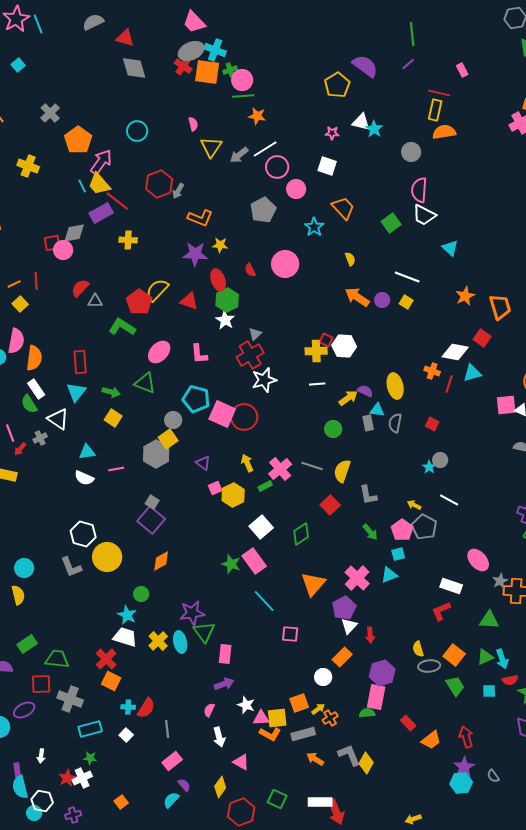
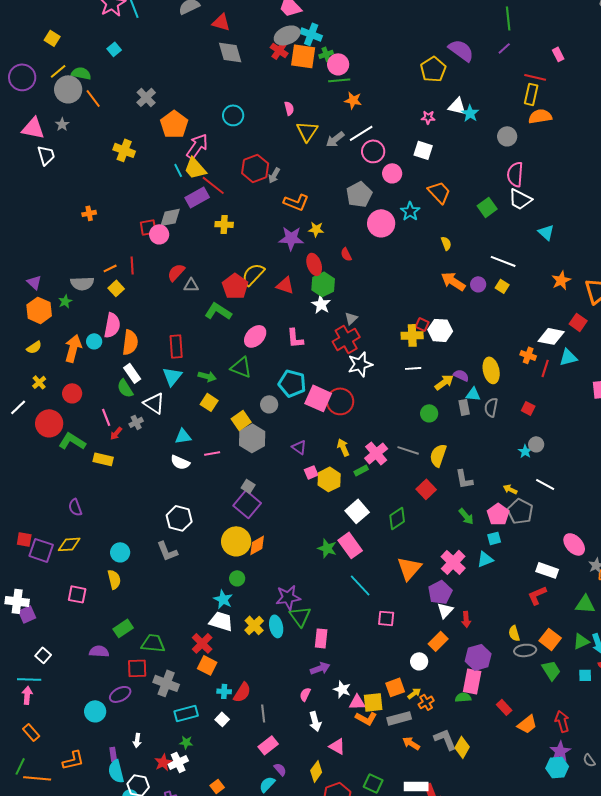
pink circle: (285, 264) -> (381, 223), moved
yellow square: (168, 439) -> (241, 420), moved
yellow circle: (107, 557) -> (236, 541), moved

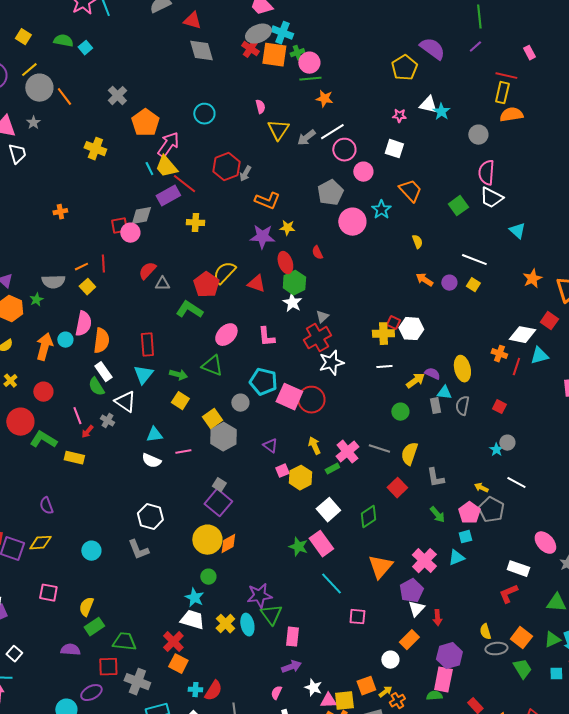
green semicircle: (81, 73) -> (63, 41), moved
orange arrow: (453, 281) -> (424, 280), size x0.7
gray cross: (136, 422) -> (107, 421), turned -32
yellow semicircle: (114, 579) -> (86, 607), moved, turned -144

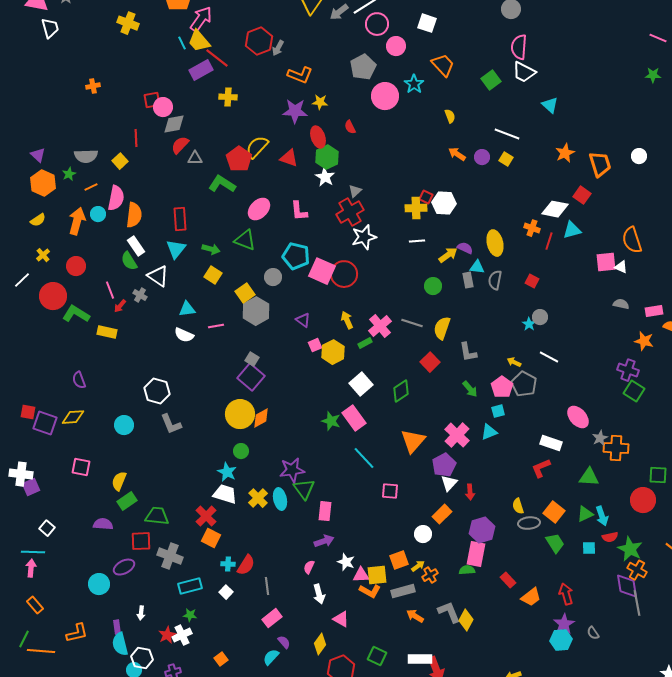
gray diamond: (141, 216) -> (174, 124), moved
orange line: (81, 267) -> (91, 187), moved
white hexagon: (150, 517) -> (157, 391), moved

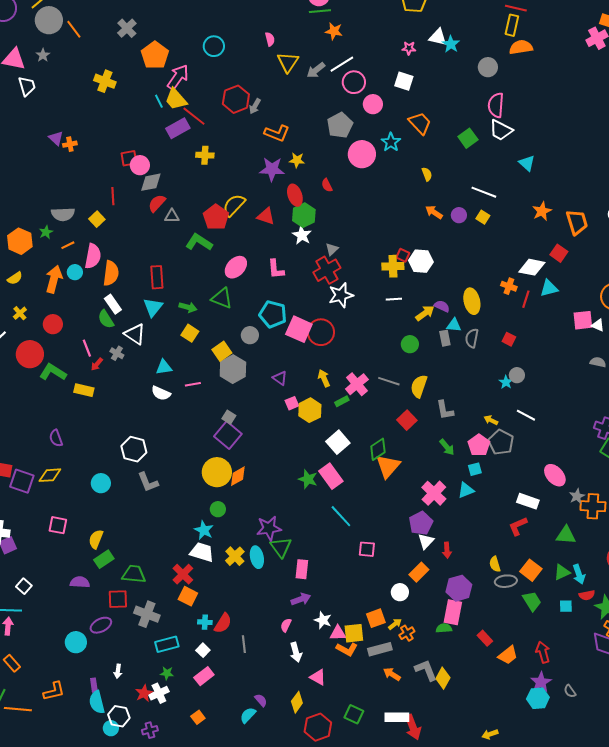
purple triangle: (38, 155) -> (56, 138), moved
orange triangle: (413, 441) -> (388, 466), moved
pink rectangle: (272, 618) -> (204, 676), moved

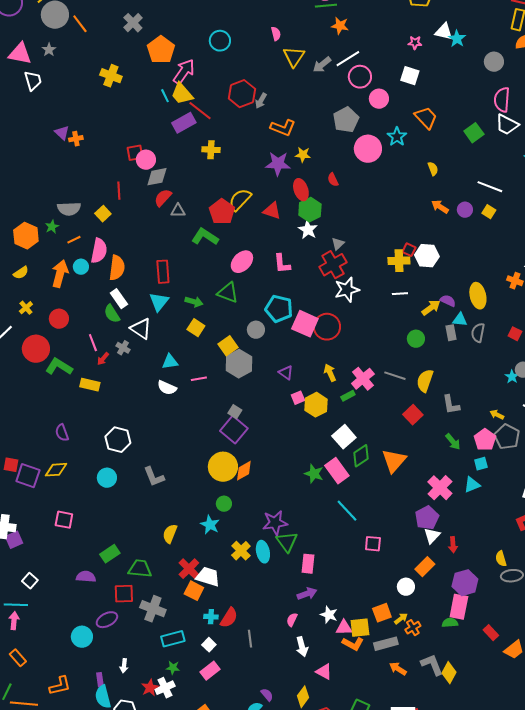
white hexagon: (134, 449) -> (118, 440), moved
green diamond: (378, 449) -> (361, 456), moved
yellow semicircle: (96, 539) -> (170, 534), moved
white trapezoid: (202, 552) -> (208, 577), moved

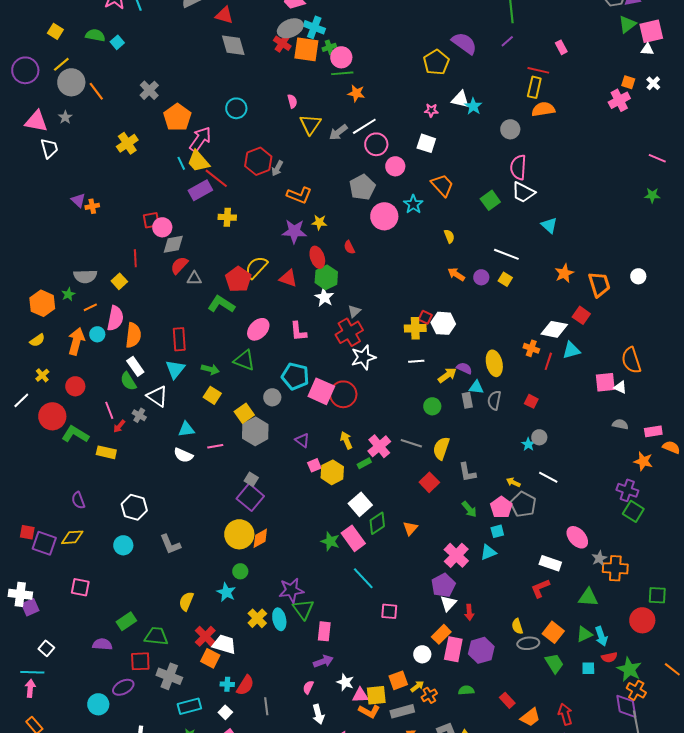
yellow cross: (111, 76) -> (127, 143), turned 35
orange triangle: (394, 461) -> (410, 528), size x0.6
pink rectangle: (459, 607) -> (453, 649), moved

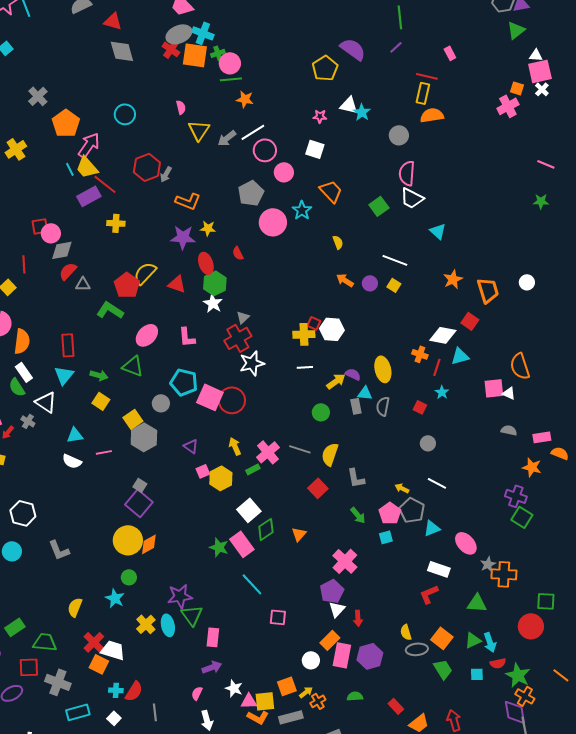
pink square: (651, 31) -> (540, 71), moved
cyan star: (528, 444) -> (442, 392), moved
cyan triangle: (488, 552) -> (432, 528), moved

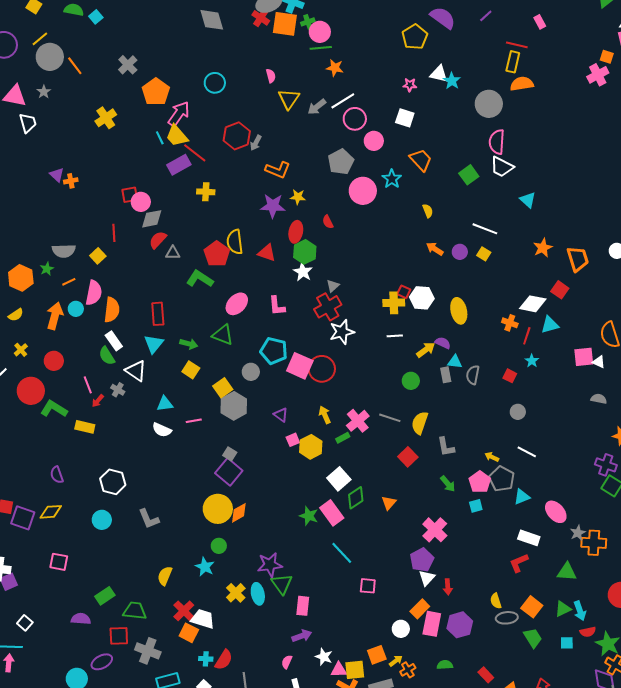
gray circle: (399, 135) -> (489, 104), size x1.4
red ellipse: (206, 263) -> (296, 232), turned 30
yellow semicircle: (145, 273) -> (235, 242), turned -50
yellow ellipse: (383, 369) -> (459, 311), moved

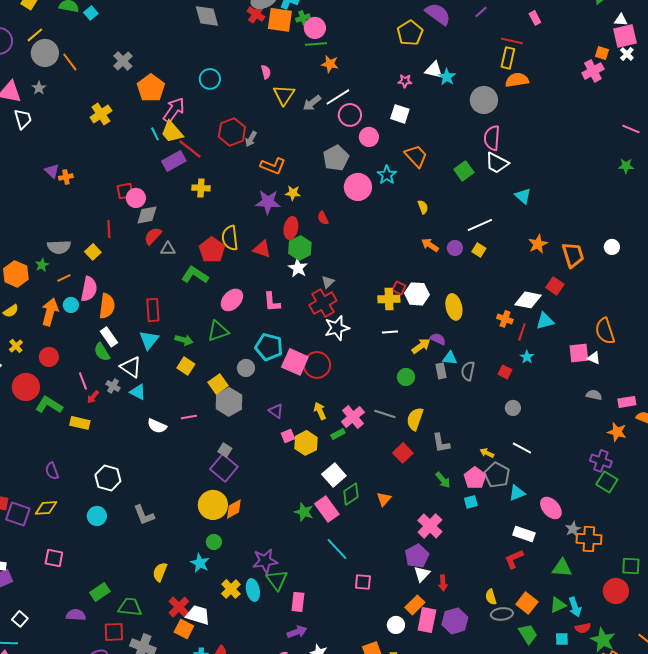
white line: (485, 229) -> (480, 225), turned -45
green triangle: (223, 335) -> (218, 331), turned -40
cyan triangle: (165, 404) -> (138, 392), moved, turned 36

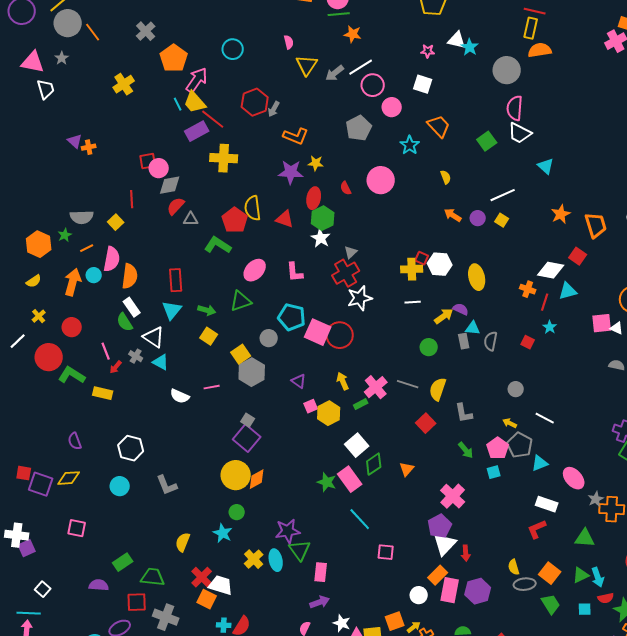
pink circle: (358, 187) -> (381, 180), moved
yellow cross: (201, 188) -> (224, 158), size x1.5
gray circle: (513, 408) -> (516, 389), moved
white triangle: (422, 574) -> (445, 544), size x1.4

